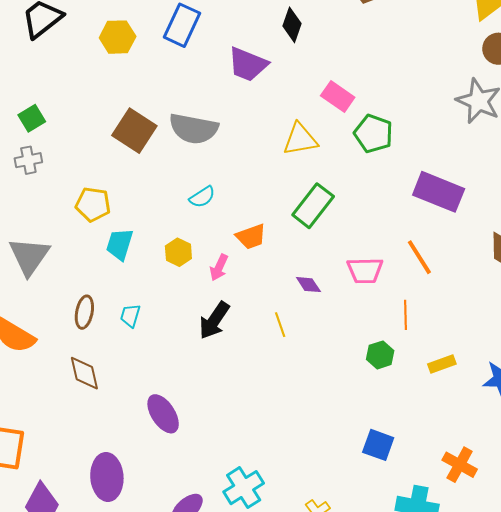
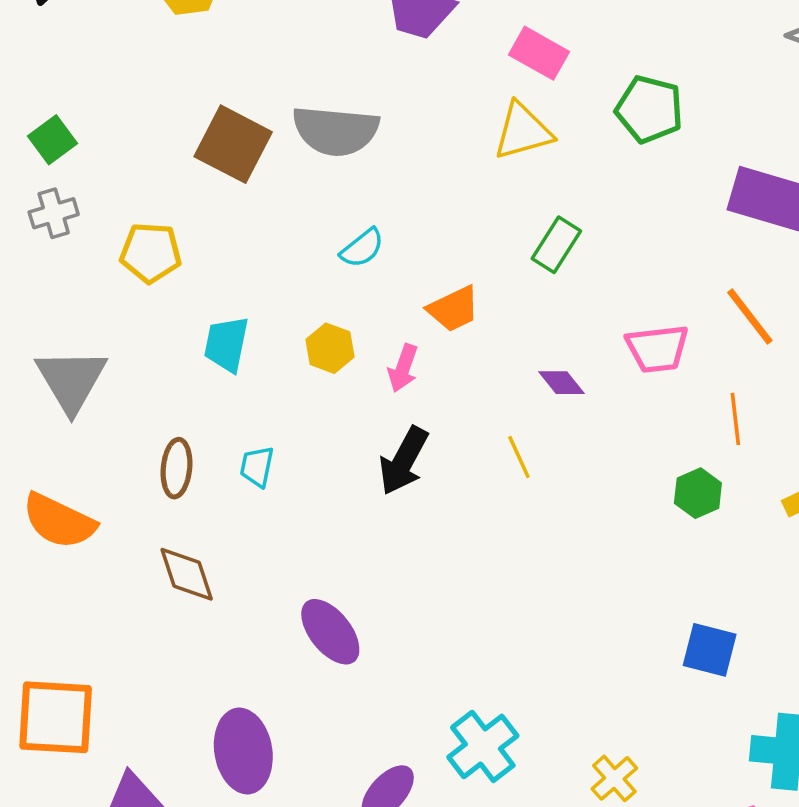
pink rectangle: (338, 96) -> (539, 53), moved
yellow pentagon: (93, 204) -> (151, 253), moved
green rectangle: (313, 206) -> (556, 245), size x0.7

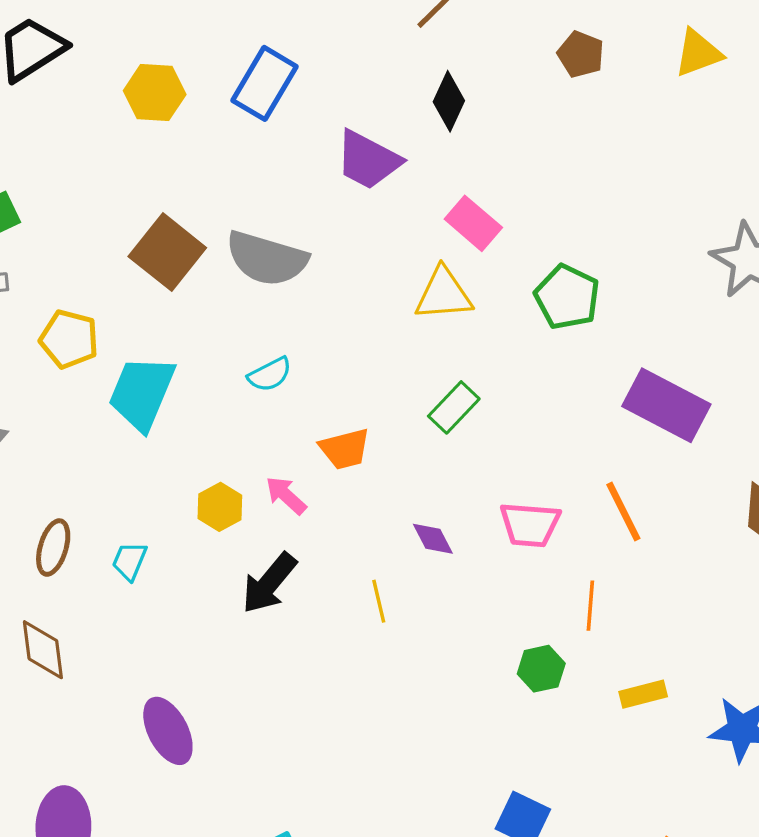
cyan trapezoid: (226, 344) -> (142, 393), moved, size x1.4
yellow hexagon: (330, 348) -> (220, 507), moved
pink arrow: (403, 368) -> (286, 495), turned 102

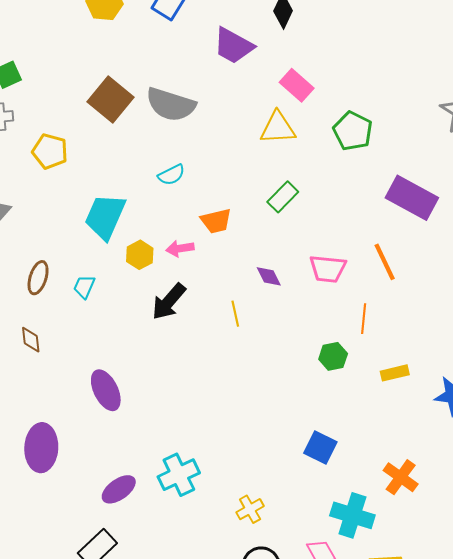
cyan trapezoid: (142, 393) -> (105, 217), moved
pink arrow: (286, 495) -> (180, 248), turned -52
brown diamond: (43, 650) -> (31, 340), size x0.7

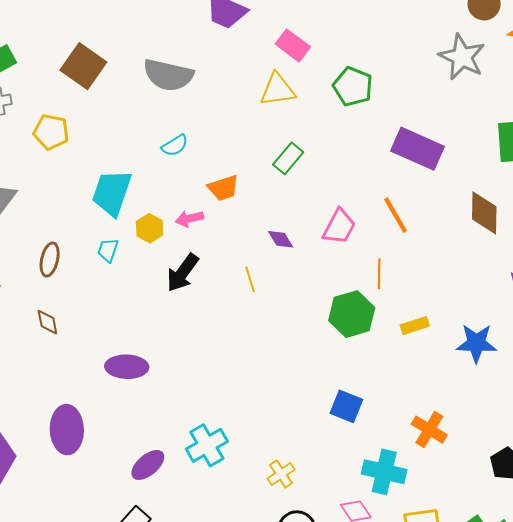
brown square: (110, 99) -> (83, 66), moved
pink trapezoid: (328, 269) -> (339, 227), turned -63
cyan trapezoid: (84, 287) -> (108, 250), moved
green hexagon: (333, 356) -> (352, 314), size x1.6
purple ellipse: (106, 390) -> (127, 367), turned -57

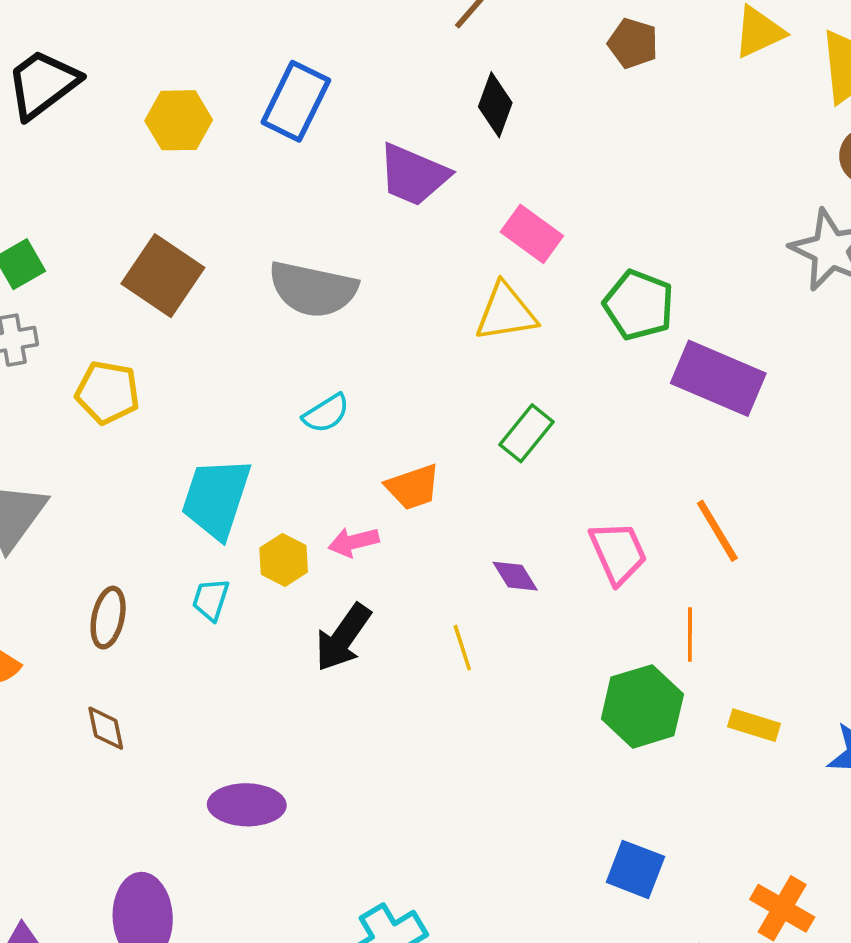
purple rectangle: (418, 149) -> (718, 378), moved
pink trapezoid: (339, 227) -> (618, 553), turned -51
yellow rectangle: (415, 326) -> (754, 725), turned 36

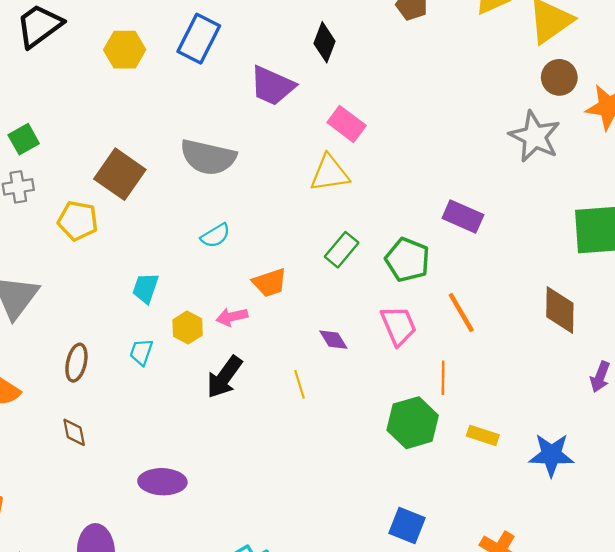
brown square: (163, 276) -> (120, 174), moved
green pentagon: (639, 305) -> (407, 260), moved
purple rectangle: (718, 378) -> (463, 216), size x0.7
cyan trapezoid: (216, 498) -> (146, 288), size x0.6

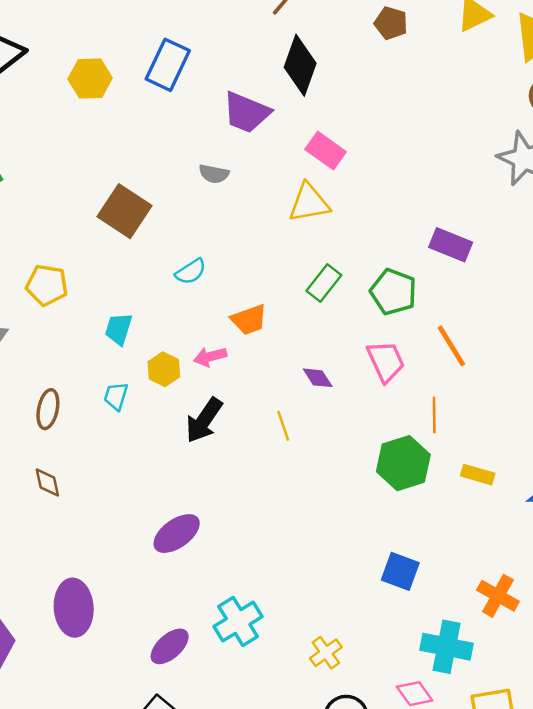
black diamond: (324, 42) -> (300, 65), size x1.4
gray semicircle: (208, 157) -> (214, 174), moved, size x0.5
brown square: (120, 174) -> (124, 211), moved
yellow pentagon: (78, 221) -> (47, 285), moved
purple ellipse: (162, 482) -> (177, 534), moved, turned -36

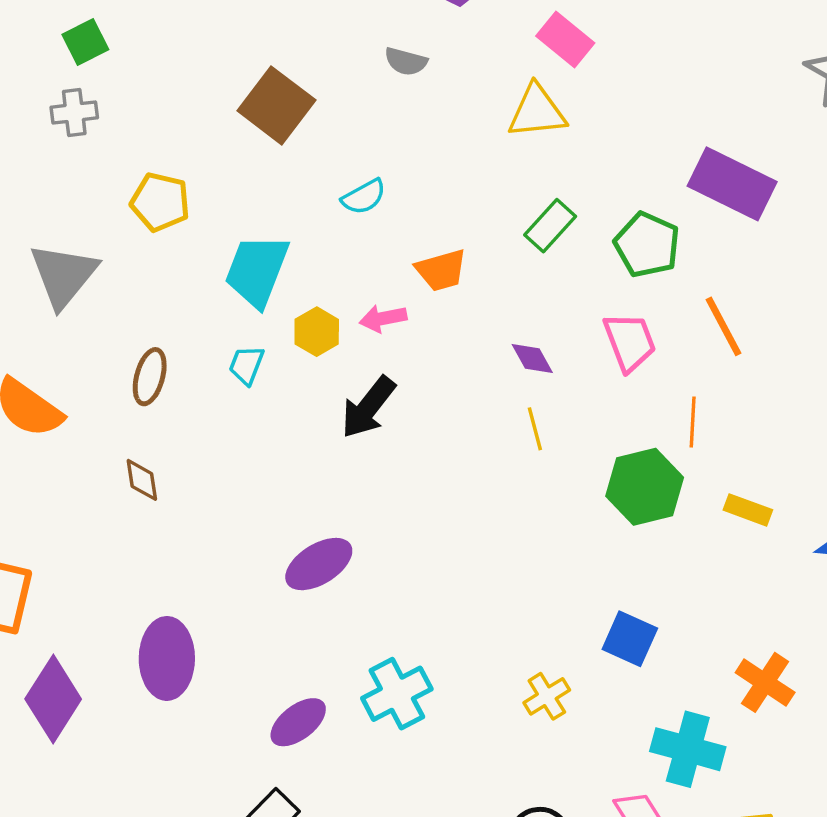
purple rectangle: (451, 245) -> (732, 184), size x1.4
cyan trapezoid: (119, 329) -> (257, 271), size x1.6
yellow line: (283, 426) -> (535, 429), moved
yellow cross: (326, 653) -> (547, 696), moved

